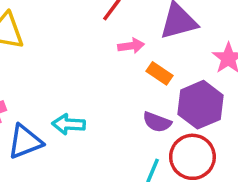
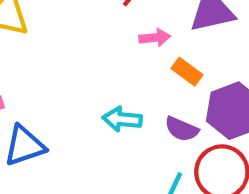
cyan arrow: (69, 124) -> (122, 119), moved

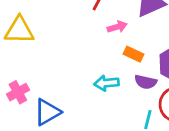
orange rectangle: (187, 72) -> (133, 54), moved

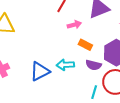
blue triangle: (47, 112) -> (40, 71), moved

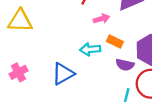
cyan arrow: (65, 65) -> (90, 49), moved

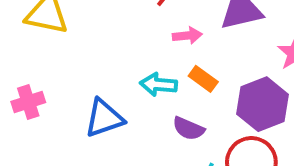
purple semicircle: (125, 65) -> (188, 129), moved

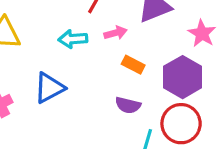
cyan arrow: (158, 85) -> (73, 39), moved
blue triangle: (104, 118) -> (49, 88), moved

